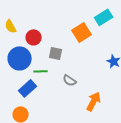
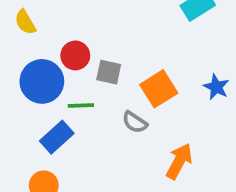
orange square: (82, 32) -> (159, 89), moved
red circle: (34, 37) -> (75, 55), moved

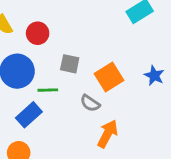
red circle: (75, 55) -> (38, 33), moved
orange arrow: (179, 161) -> (108, 134), moved

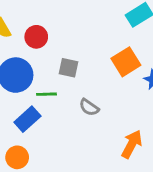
orange square: (109, 77) -> (126, 62), moved
orange arrow: (108, 134) -> (132, 144), moved

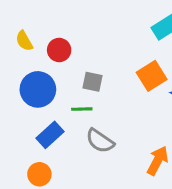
green line: (47, 94) -> (82, 109), moved
gray semicircle: (89, 107) -> (100, 141), moved, size x1.4

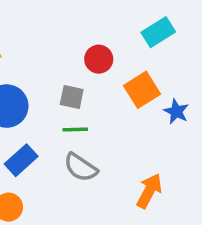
red circle: (59, 50) -> (99, 59), moved
green line: (82, 109) -> (75, 129), moved

